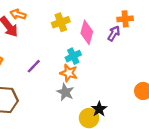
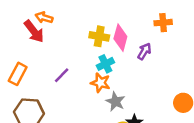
yellow cross: (61, 22) -> (99, 36), moved, turned 30
purple arrow: (114, 34) -> (144, 51), moved
gray star: (65, 92) -> (115, 102), moved

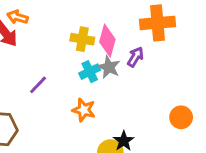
orange cross: (163, 23) -> (157, 23), size x1.6
orange star: (100, 83) -> (84, 110), moved
gray star: (115, 102) -> (109, 67), moved

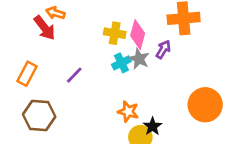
orange star: (84, 110) -> (128, 111), moved
orange circle: (181, 117) -> (205, 105), size x1.6

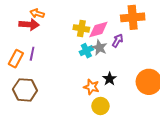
red arrow: (45, 28) -> (29, 24), turned -48
pink diamond: (138, 35) -> (98, 29), turned 60
purple line: (74, 75) -> (32, 54), moved, turned -32
black star: (153, 126) -> (110, 79), moved

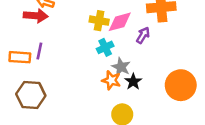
gray star: (99, 48) -> (121, 67), moved
orange rectangle: (16, 59) -> (20, 57), turned 66
orange star: (91, 87) -> (111, 80), moved

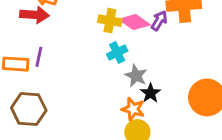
pink diamond: (120, 22) -> (135, 22), turned 50
purple arrow: (143, 35) -> (159, 21), moved
orange star: (111, 80) -> (133, 109), moved

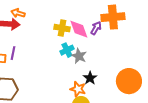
pink diamond: (135, 22) -> (79, 29), turned 35
gray star: (136, 76) -> (79, 56), moved

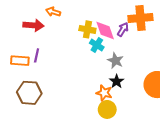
orange arrow: (18, 13) -> (53, 12), moved
cyan cross: (67, 50) -> (97, 45), moved, turned -32
gray star: (79, 56) -> (116, 61), moved

